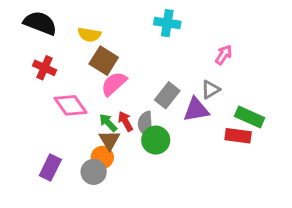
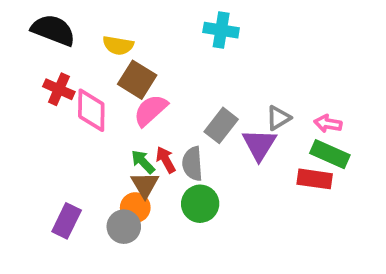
pink arrow: (224, 55) -> (328, 124), moved, turned -114
pink diamond: (70, 105) -> (91, 110), moved, turned 36
purple triangle: (196, 110) -> (259, 145), turned -48
green circle: (156, 140) -> (200, 204), moved

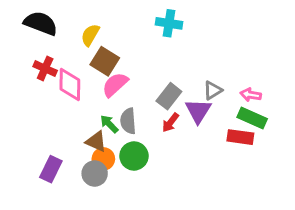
yellow semicircle: (118, 45) -> (90, 35), turned 110
red arrow: (166, 160) -> (170, 122), moved, turned -114
gray semicircle: (192, 164) -> (128, 121), moved
brown triangle: (145, 185) -> (96, 141), moved, turned -35
green circle: (200, 204) -> (134, 156), moved

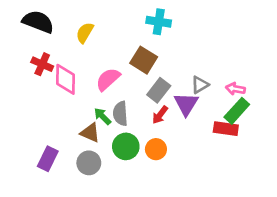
brown square: (105, 61) -> (144, 60), moved
green rectangle: (252, 118) -> (237, 111), turned -72
orange circle: (103, 159) -> (156, 149), moved

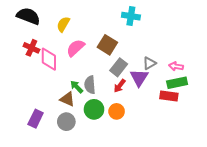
cyan cross: (159, 22) -> (131, 16), moved
pink semicircle: (108, 79) -> (76, 48), moved
green rectangle: (237, 111) -> (177, 83), turned 36

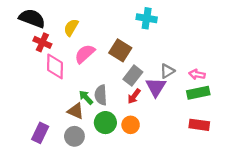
red cross: (31, 48) -> (42, 42), moved
red rectangle: (169, 96) -> (199, 125), moved

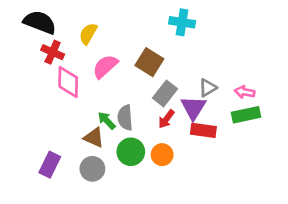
red rectangle: (199, 125) -> (203, 130), moved

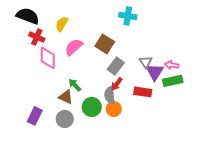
gray triangle: (208, 88) -> (146, 62), turned -32
purple triangle: (193, 108) -> (155, 72), moved
gray semicircle: (125, 118) -> (110, 95), moved

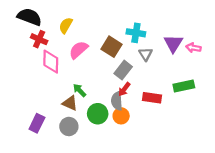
cyan cross: (128, 16) -> (136, 33), moved
gray triangle: (146, 62) -> (146, 54), moved
pink arrow: (172, 65) -> (193, 48), moved
purple triangle: (155, 72) -> (173, 43), moved

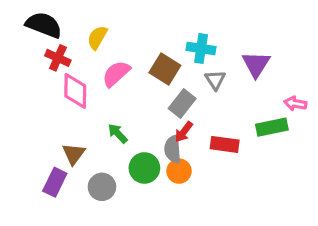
pink arrow: (193, 48) -> (295, 104), moved
brown triangle: (70, 103) -> (74, 154), moved, turned 42

